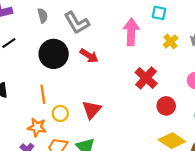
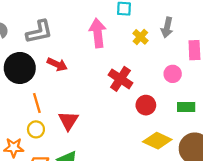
gray L-shape: (77, 23) -> (39, 32), turned -64
orange line: (43, 94) -> (37, 103), moved

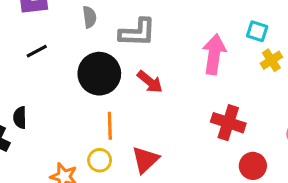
yellow cross: (140, 37) -> (271, 60), moved
red cross: (120, 79) -> (228, 123), turned -30

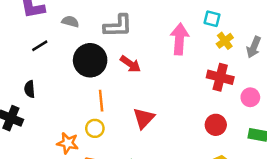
gray semicircle: (89, 17) -> (70, 22), moved, turned -63
black semicircle: (20, 118) -> (30, 89), moved
red cross: (228, 123) -> (220, 77), moved
red triangle: (145, 160) -> (144, 118), moved

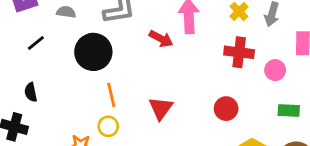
red arrow: (130, 64) -> (161, 39), moved
red circle: (216, 125) -> (226, 109), moved

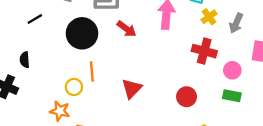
red arrow: (161, 39) -> (127, 29), moved
green rectangle: (289, 110) -> (232, 96), moved
yellow circle: (108, 126) -> (74, 87), moved

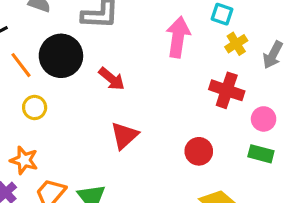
red arrow: (127, 29) -> (112, 79), moved
orange line: (92, 71) -> (21, 65), moved, turned -36
yellow circle: (74, 87) -> (35, 107), moved

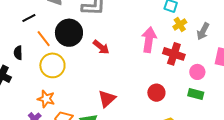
pink arrow: (178, 37) -> (149, 40), moved
yellow circle: (35, 107) -> (52, 65), size x1.6
red triangle: (124, 136) -> (107, 99), moved

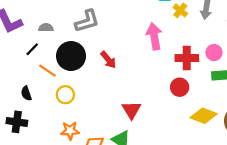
black line: (29, 18) -> (32, 49), moved
red arrow: (101, 47) -> (108, 60), turned 30
red cross: (174, 54) -> (187, 58), moved
yellow circle: (52, 65) -> (65, 95), size x0.7

